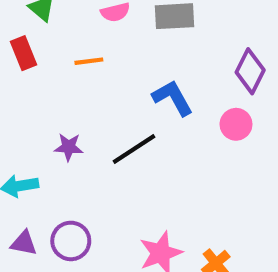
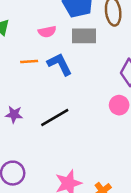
blue L-shape: (173, 98) -> (60, 64), moved

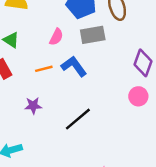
pink semicircle: (47, 32) -> (56, 37), turned -42
purple star: (14, 114) -> (33, 106), moved

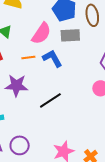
pink semicircle: (56, 37) -> (41, 33), size x1.6
purple star: (33, 106) -> (16, 85), size x1.6

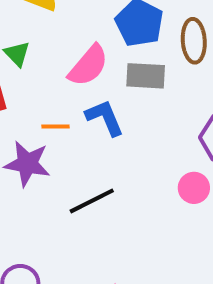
orange line: (28, 57) -> (56, 126), moved

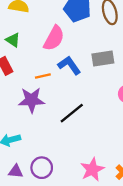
gray rectangle: (146, 76) -> (103, 58), moved

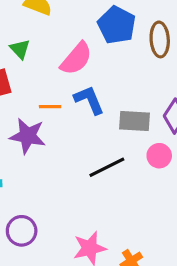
gray rectangle: (103, 58) -> (134, 121), moved
black line: (72, 113) -> (107, 167), moved

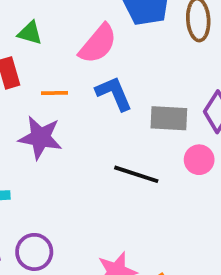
green triangle: (20, 49) -> (30, 33), turned -30
orange line: (50, 107) -> (54, 93), moved
black line: (107, 167) -> (136, 174), turned 45

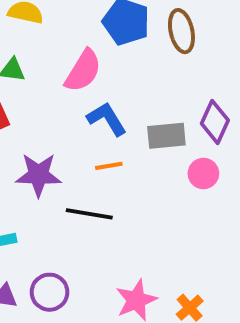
orange line: (54, 93) -> (109, 166), moved
black line: (136, 174) -> (89, 214), moved

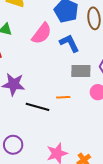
blue L-shape: (107, 119) -> (69, 43), moved
orange line: (109, 166) -> (63, 97), moved

